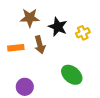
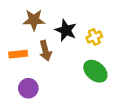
green ellipse: (72, 75) -> (95, 71), moved
purple circle: (25, 87) -> (28, 88), moved

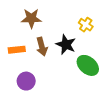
black star: (66, 30) -> (66, 44), moved
yellow cross: (94, 37) -> (86, 25), moved, turned -32

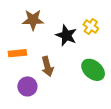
black star: (66, 44) -> (66, 35), moved
brown arrow: (42, 47) -> (47, 66), moved

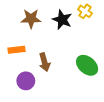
yellow cross: (91, 26) -> (85, 11), moved
black star: (66, 35) -> (62, 20), moved

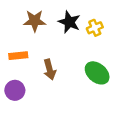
yellow cross: (85, 11) -> (95, 28), moved, turned 32
purple circle: (26, 81) -> (15, 90), moved

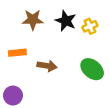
brown arrow: (50, 69) -> (47, 66), turned -66
purple circle: (15, 90) -> (13, 96), moved

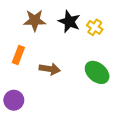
yellow cross: (90, 26) -> (95, 27), turned -32
orange rectangle: (17, 53) -> (18, 55), turned -63

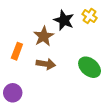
brown star: (35, 20) -> (44, 36), moved, turned -30
yellow cross: (95, 27) -> (90, 16), moved

